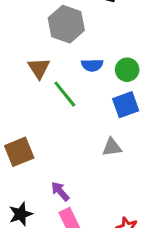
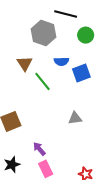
green circle: (127, 70) -> (86, 35), moved
blue square: (126, 105) -> (81, 73), moved

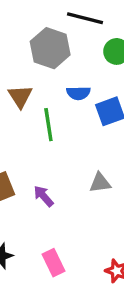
green line: (42, 81) -> (48, 125), turned 30
purple arrow: (39, 149) -> (43, 196), moved

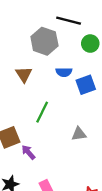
green line: (48, 125) -> (42, 112), moved, turned 35
purple arrow: (43, 196) -> (28, 152), moved

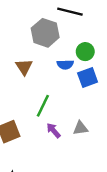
green circle: (90, 44) -> (85, 52), moved
purple arrow: (28, 152) -> (53, 130), moved

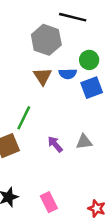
brown triangle: (24, 67) -> (43, 76), moved
green line: (43, 106) -> (24, 118), moved

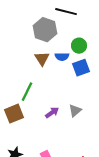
gray triangle: (84, 142) -> (75, 111), turned -32
purple arrow: (55, 144) -> (52, 113), turned 96

